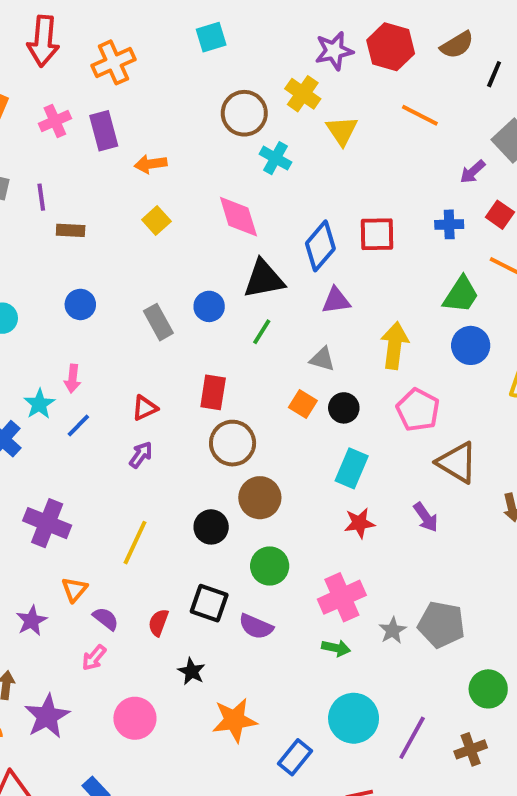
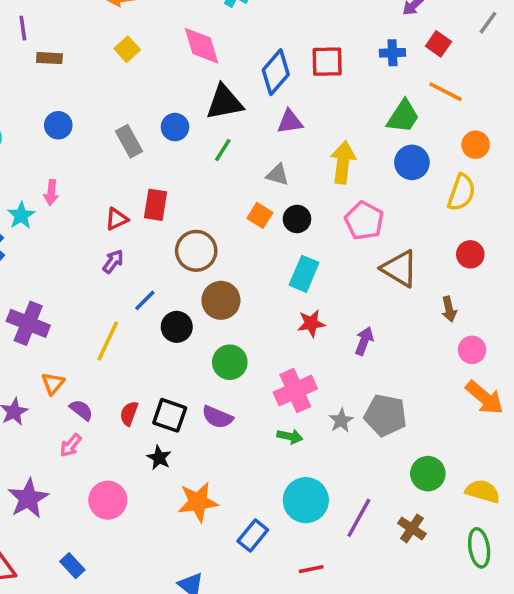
red rectangle: (213, 392) -> (156, 205), moved
blue line: (78, 425) -> (145, 300), moved
purple arrow: (426, 517) -> (364, 341), moved, turned -124
black square: (209, 603) -> (170, 415), moved
brown cross: (471, 749) -> (412, 528), turned -36

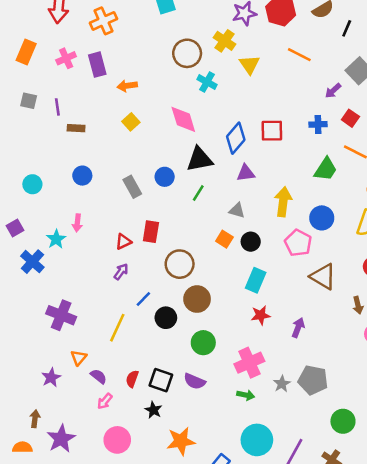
blue circle: (412, 162) -> (322, 218), moved
pink arrow: (71, 445) -> (105, 401), moved

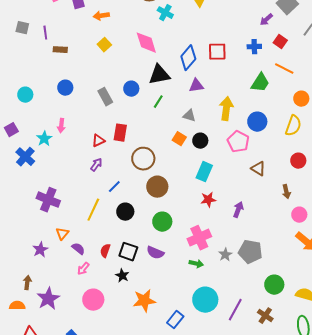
brown triangle: (323, 277) -> (258, 169), size x0.7
black circle: (166, 318) -> (125, 212), moved

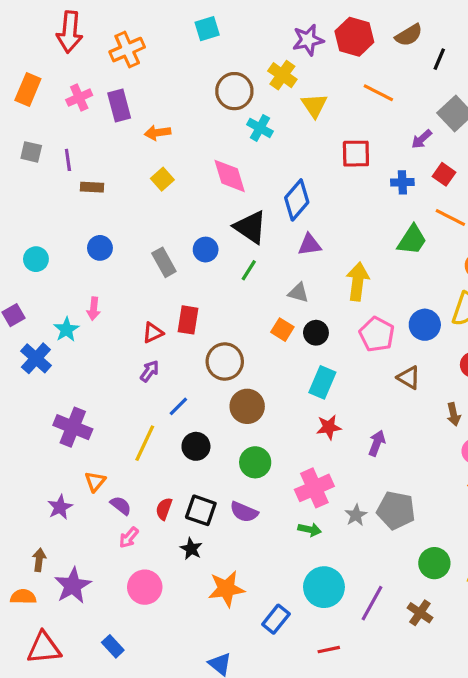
red square: (217, 52) -> (356, 154), moved
black triangle: (159, 75) -> (250, 227), turned 45
blue circle: (257, 122) -> (425, 325), moved

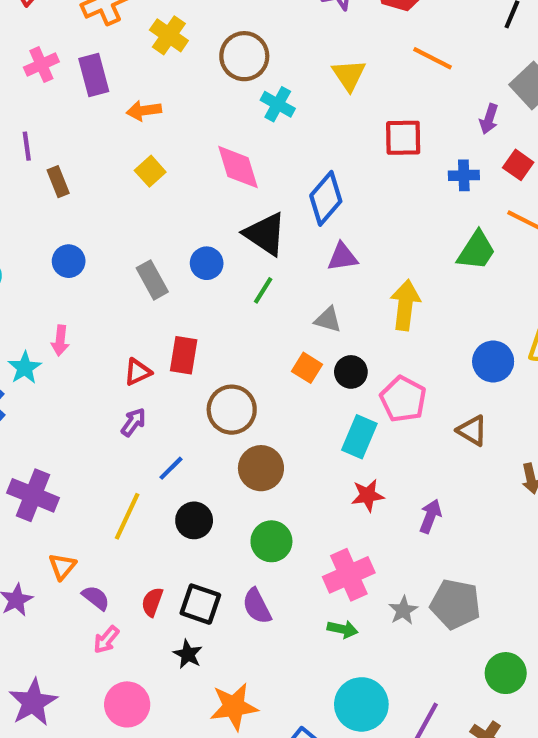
yellow cross: (282, 75) -> (169, 35), moved
purple arrow: (422, 139) -> (489, 119), turned -30
brown rectangle: (92, 187) -> (58, 182), turned 65
pink pentagon: (377, 334) -> (403, 399), moved
purple semicircle: (244, 512) -> (257, 606), turned 40

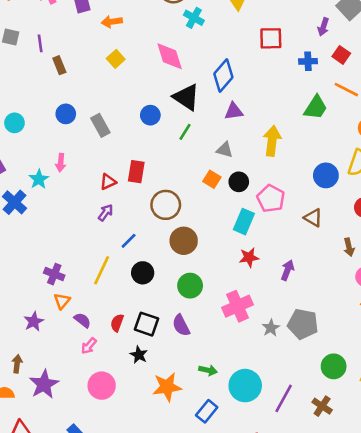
gray rectangle: (152, 280) -> (100, 125), moved
purple cross: (33, 495) -> (54, 274), moved, size x0.7
green arrow: (343, 629) -> (208, 370), moved

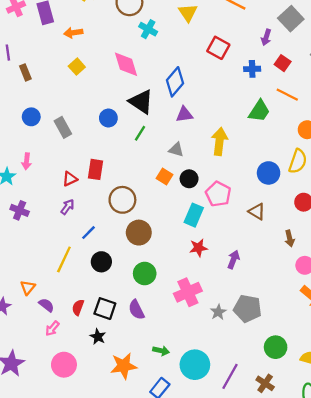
red square: (271, 38) -> (218, 48), turned 30
purple cross: (54, 274) -> (20, 210), moved

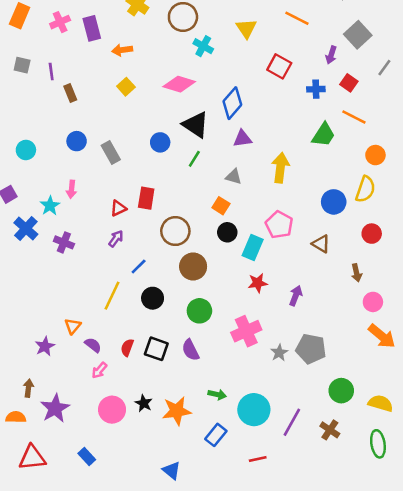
pink diamond: (126, 64) -> (179, 84), turned -56
black circle: (189, 179) -> (227, 232), moved
black star: (98, 337) -> (144, 403), moved

